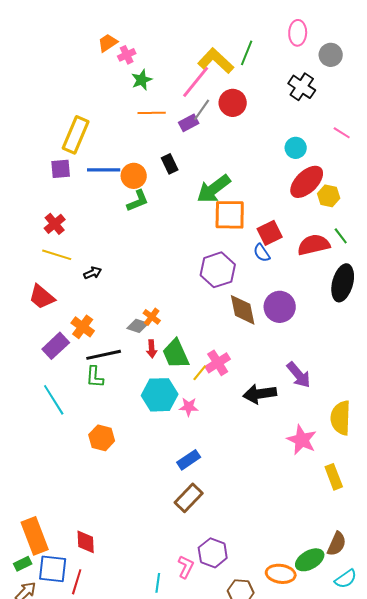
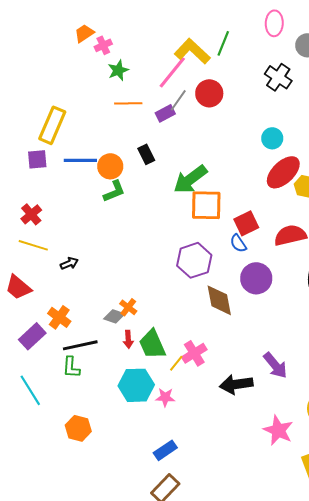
purple circle: (280, 307) -> (256, 278), moved

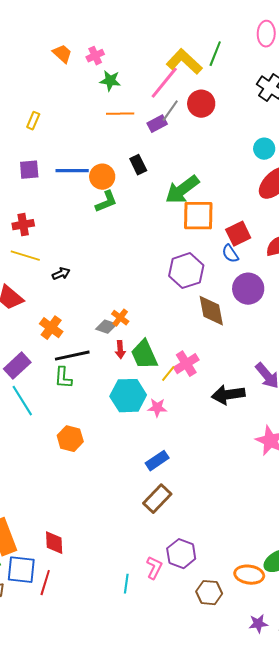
orange trapezoid: (84, 33) -> (62, 54), moved, turned 75
green star: (118, 70) -> (110, 81), turned 30
yellow rectangle: (52, 125) -> (33, 121), moved, size x0.5
red cross: (31, 214) -> (23, 225), turned 30
purple rectangle: (32, 336) -> (17, 366), moved

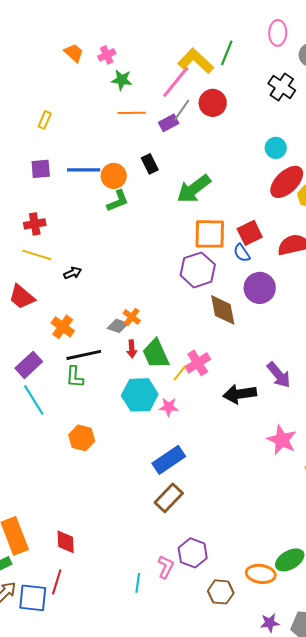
orange square: (198, 216) -> (210, 234), moved
blue rectangle: (157, 461) -> (169, 460), size x1.4
blue square: (21, 570) -> (33, 598), moved

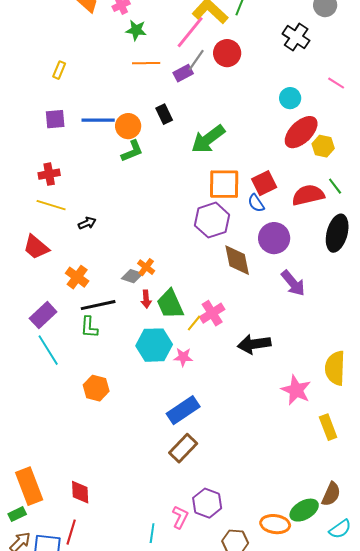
purple arrow: (279, 375) -> (293, 283), moved

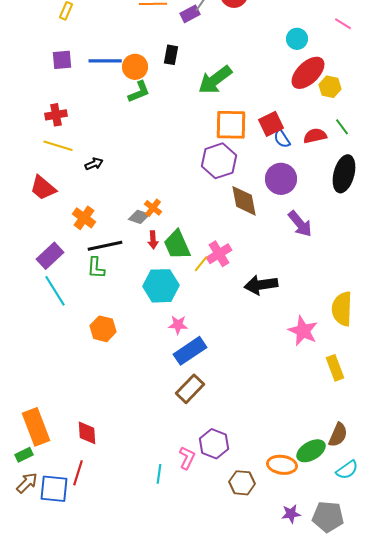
black rectangle: (164, 114) -> (171, 55), turned 36
red semicircle: (308, 195) -> (315, 136), size x0.7
blue semicircle: (256, 203) -> (282, 139), moved
pink star: (183, 357) -> (178, 325), moved

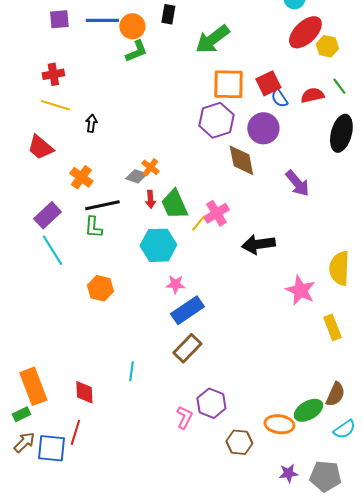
black arrow: (94, 164) -> (91, 123), turned -60
purple circle: (281, 179) -> (263, 128), moved
cyan line: (159, 474) -> (131, 371), moved

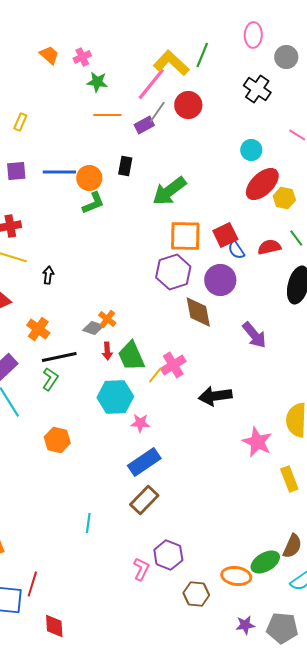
green L-shape: (93, 227) -> (50, 379), turned -150
pink star: (175, 284) -> (140, 423), moved
red diamond: (84, 392) -> (54, 626), moved

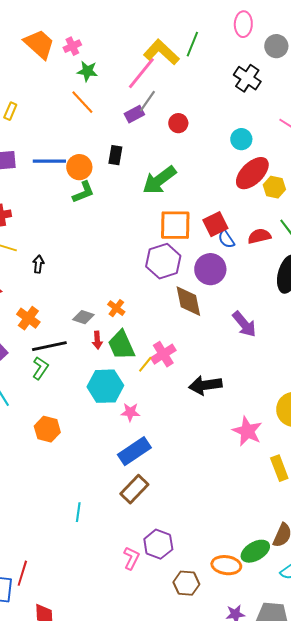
orange trapezoid: (49, 55) -> (39, 44), size x1.6
red circle: (188, 105) -> (178, 123), moved, size x0.7
orange line: (107, 115) -> (82, 102), moved, turned 48
orange cross: (107, 319) -> (116, 308), moved

